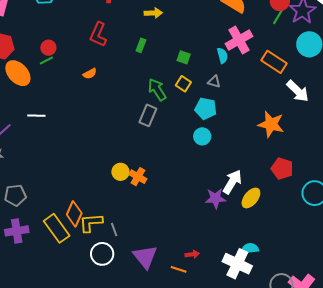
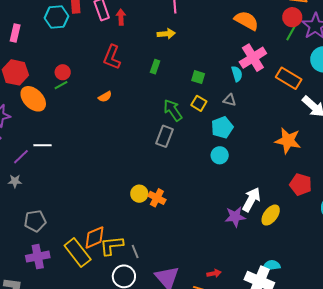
cyan pentagon: (206, 109) -> (222, 127), turned -30
white line: (36, 116) -> (43, 145), moved
orange diamond: (74, 214) -> (95, 237), turned 45

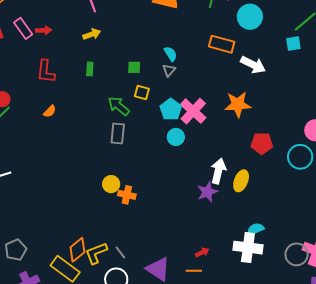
red arrow: (121, 17) -> (44, 30), turned 105
pink cross: (253, 58) -> (193, 111), moved
gray triangle: (230, 100) -> (169, 70), moved, turned -48
yellow circle: (139, 194) -> (111, 184), moved

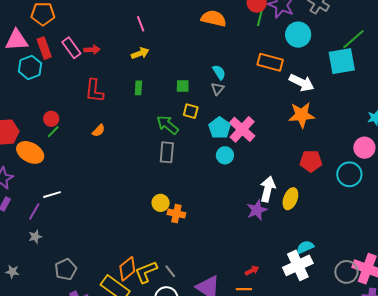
cyan square: (293, 44) -> (342, 61), size x1.8
orange star: (238, 104) -> (302, 115), moved
white cross: (248, 248) -> (298, 265), turned -32

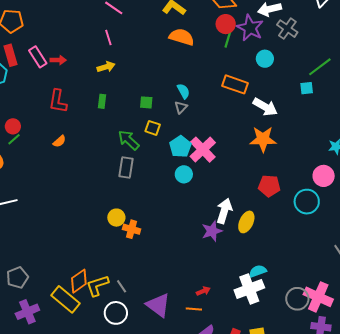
cyan circle: (298, 35) -> (265, 59), size x0.7
cyan square: (342, 61) -> (307, 88), size x0.5

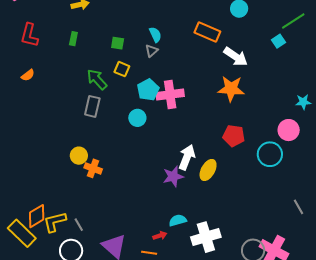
cyan square: (307, 88) -> (278, 41), turned -32
pink cross: (203, 150) -> (170, 94), turned 32
cyan circle: (184, 174) -> (137, 118), moved
cyan semicircle: (258, 271) -> (178, 220), moved

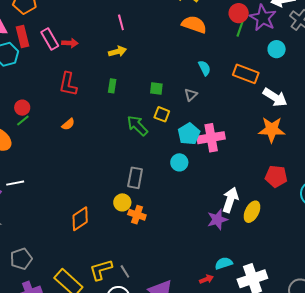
cyan semicircle: (155, 35) -> (204, 68), moved
gray rectangle: (92, 106) -> (135, 178), moved
orange diamond: (37, 216) -> (80, 219), moved

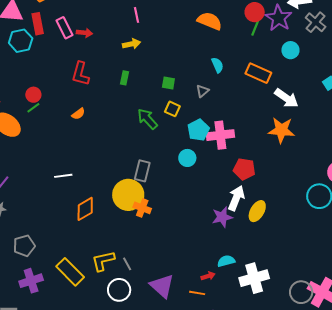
red pentagon: (276, 176) -> (244, 169), moved
white line: (15, 183) -> (63, 176), moved
yellow circle: (122, 202) -> (128, 195), size x1.8

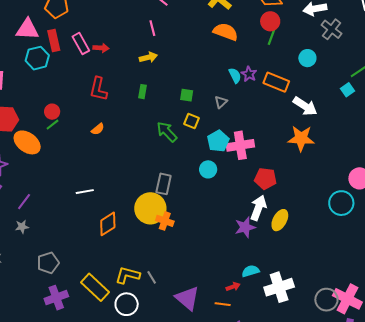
purple star: (279, 18) -> (249, 74), moved, size x0.6
yellow L-shape: (103, 261) -> (128, 275), turned 30
white circle: (119, 290) -> (127, 304), moved

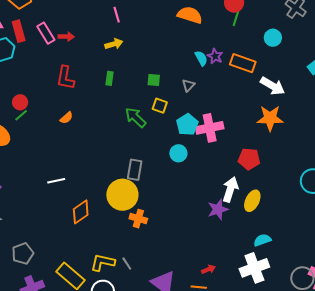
red pentagon: (265, 179) -> (249, 159), moved
orange cross: (165, 221) -> (138, 219), moved
cyan semicircle: (250, 271) -> (262, 240), moved

